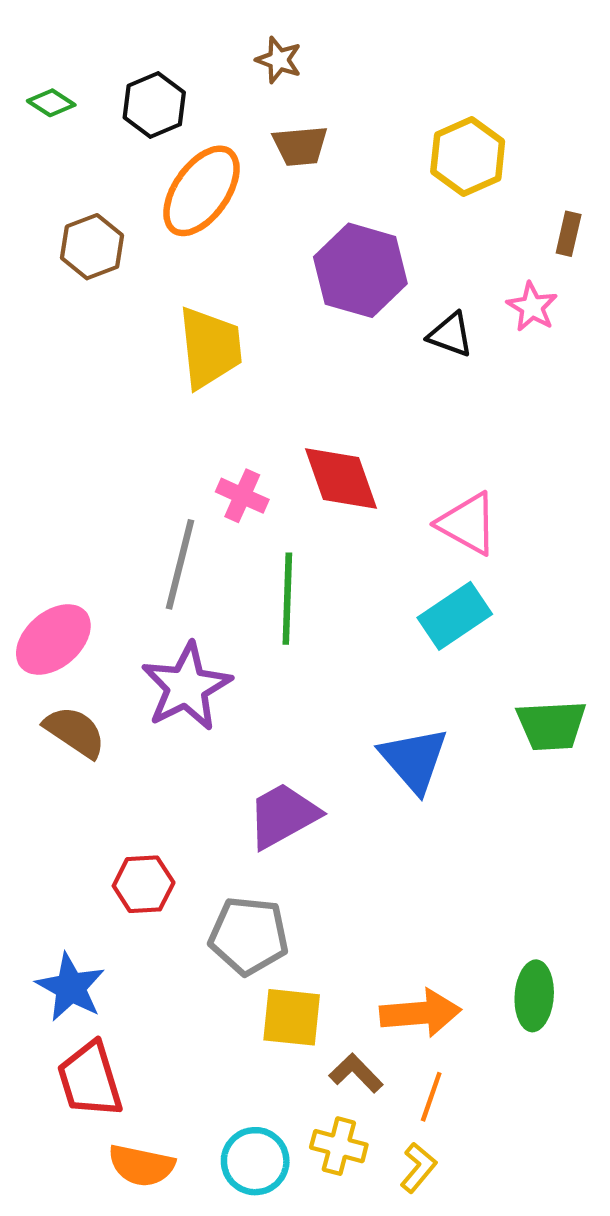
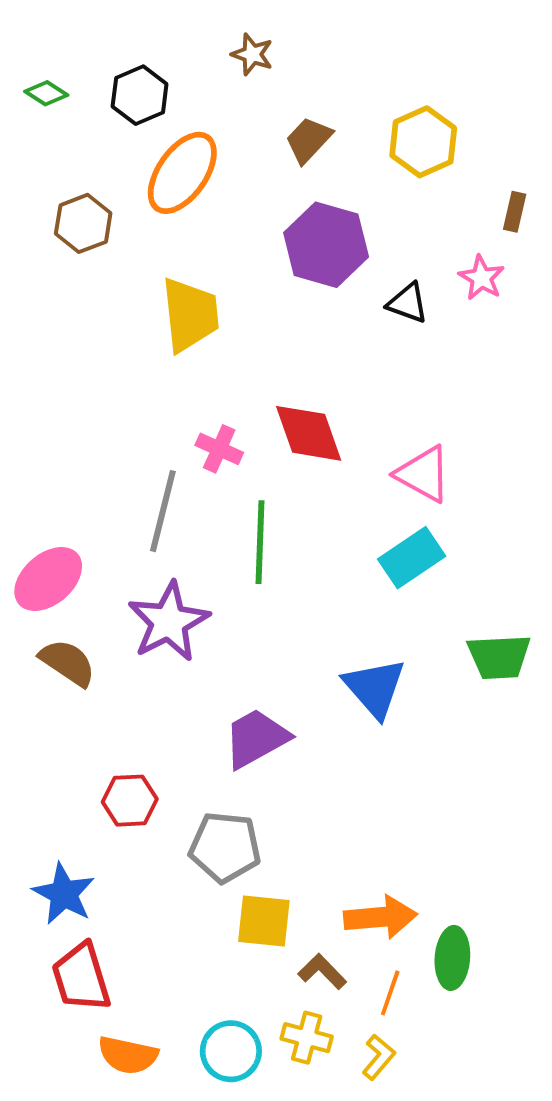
brown trapezoid: (300, 146) -> (309, 140), moved, turned 138
green ellipse: (534, 996) -> (452, 958), moved

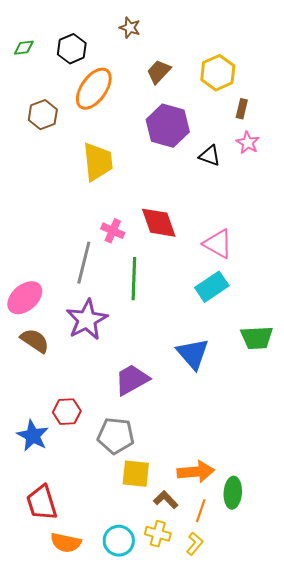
green diamond: (46, 93) -> (24, 48), turned -40
brown rectangle: (515, 212) -> (242, 109), moved
blue star: (64, 894) -> (33, 436), moved

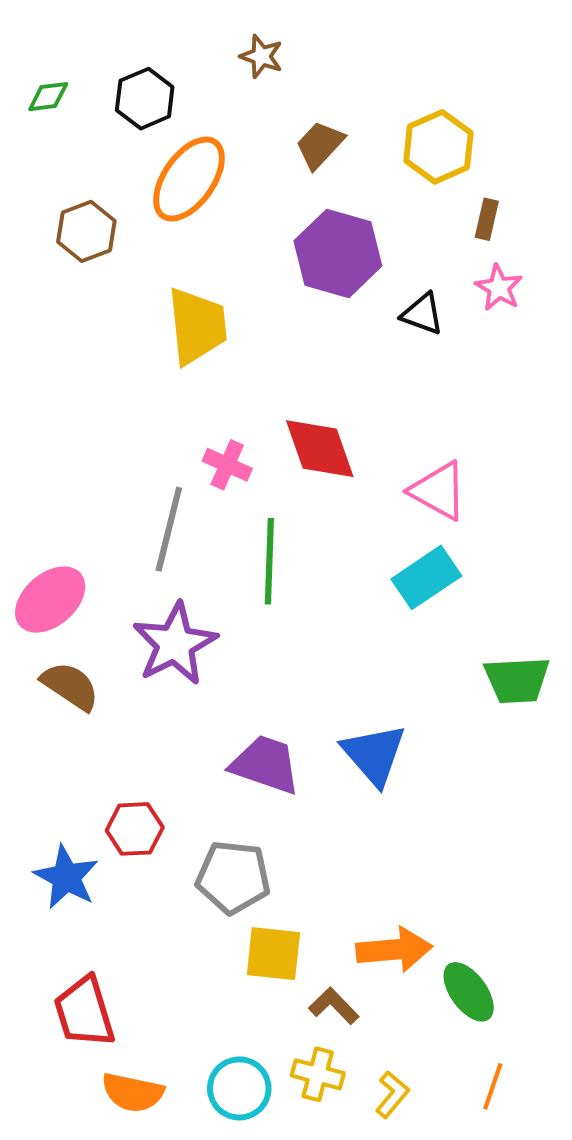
blue triangle: (193, 354) -> (374, 754), moved
purple trapezoid: (132, 380) -> (265, 765), turned 48
green ellipse: (233, 493) -> (469, 992), turned -40
orange line: (201, 511) -> (493, 1086), moved

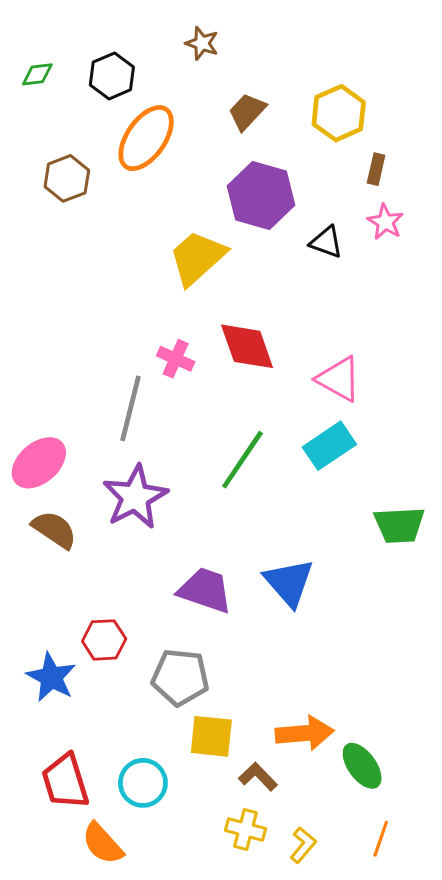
yellow trapezoid: (197, 326) -> (197, 258), moved, turned -126
green line: (269, 561) -> (242, 460), moved, turned 32
cyan circle: (239, 1088) -> (143, 783), moved
orange semicircle: (133, 1092) -> (103, 843), turned 36

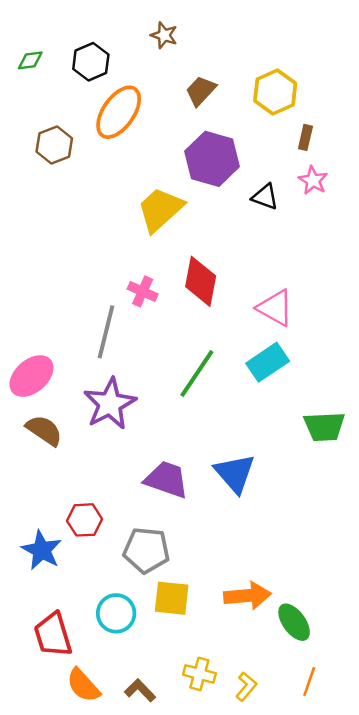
red diamond: (247, 346) -> (201, 281), turned 30
brown L-shape: (258, 777) -> (140, 690), moved
cyan circle: (143, 783) -> (116, 613), moved

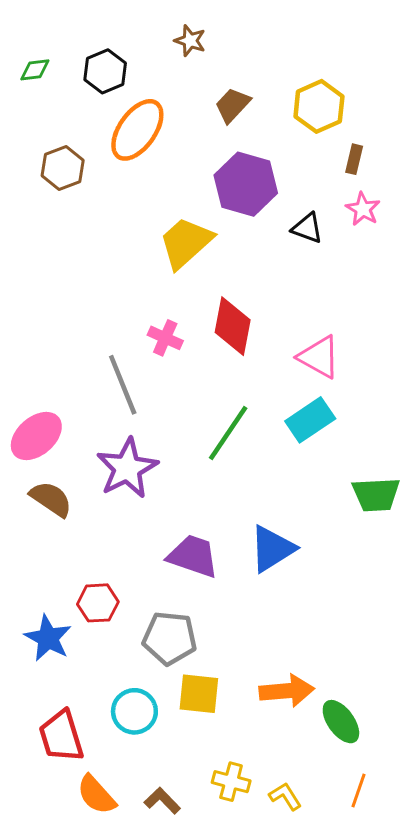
gray line: (106, 332) -> (123, 385), turned -36
blue triangle: (235, 473) -> (272, 549), turned 39
yellow L-shape: (246, 687) -> (285, 796), turned -72

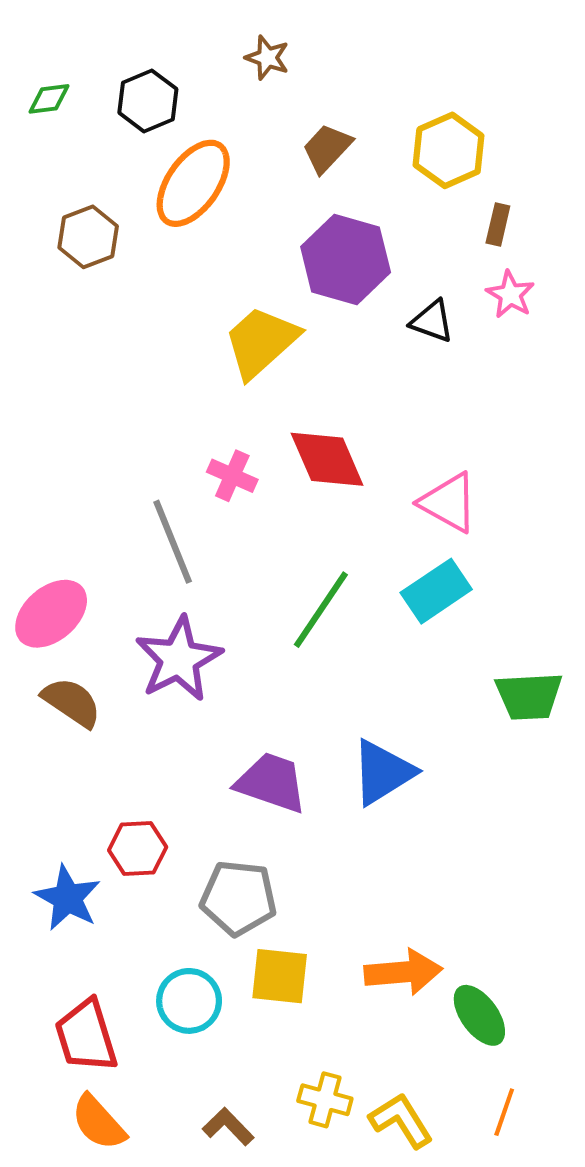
red diamond: (233, 326) -> (327, 459), turned -34
orange semicircle: (96, 795) -> (98, 1122), moved
yellow L-shape: (285, 796) -> (401, 1120), size x1.4

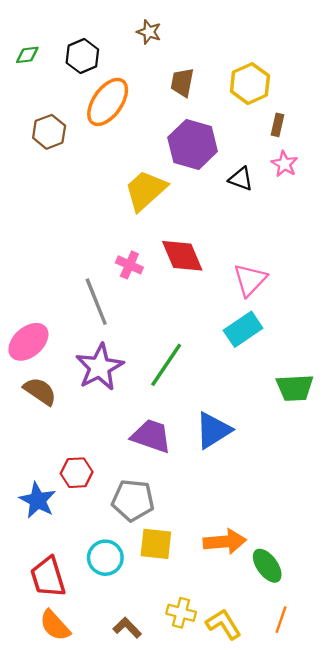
brown trapezoid: (327, 148) -> (182, 82), turned -32
pink triangle: (449, 503) -> (250, 280), turned 45
green line: (321, 610) -> (166, 365), moved

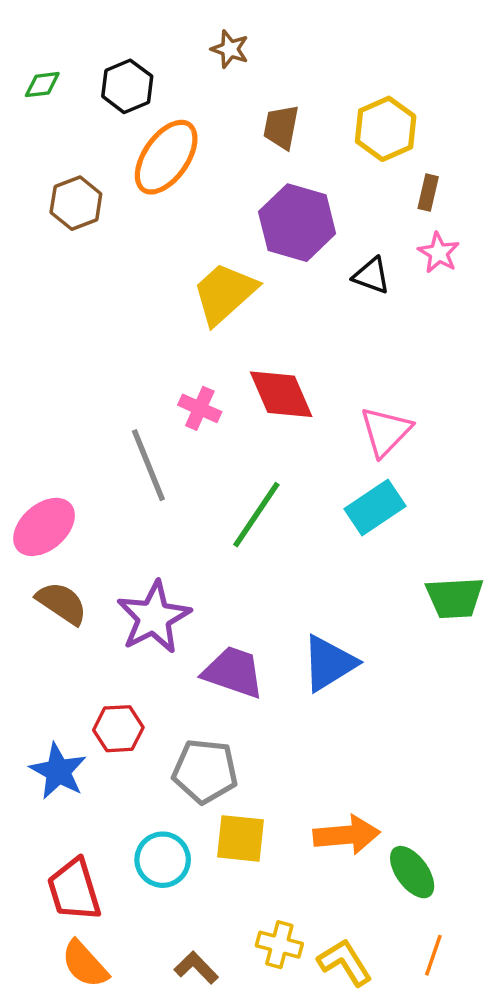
green line: (166, 365) -> (256, 515), moved
purple star: (100, 367) -> (154, 617), moved

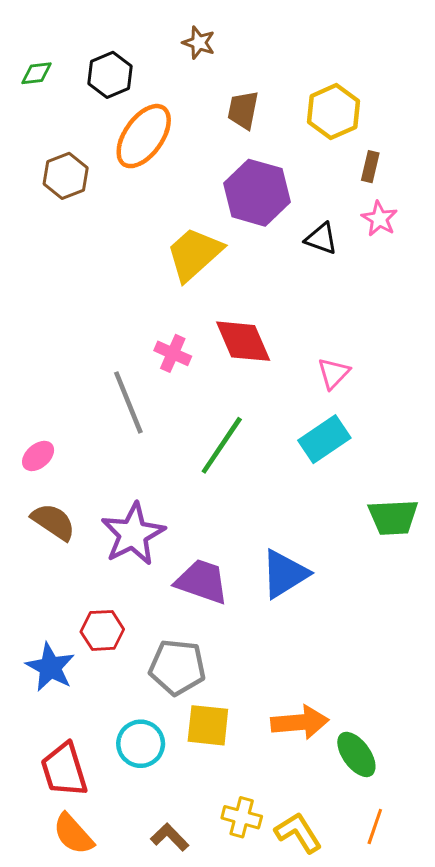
pink triangle: (386, 431) -> (333, 373), size x0.7
pink ellipse: (44, 527) -> (38, 456), size x0.6

